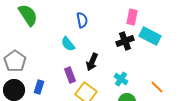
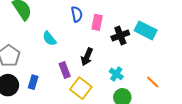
pink rectangle: (132, 17) -> (97, 22), moved
cyan semicircle: (68, 44) -> (49, 39), moved

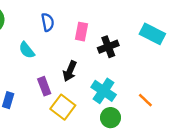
blue semicircle: (77, 14) -> (48, 22), moved
cyan rectangle: (146, 30) -> (152, 34), moved
cyan cross: (116, 74) -> (104, 91), size x1.5

